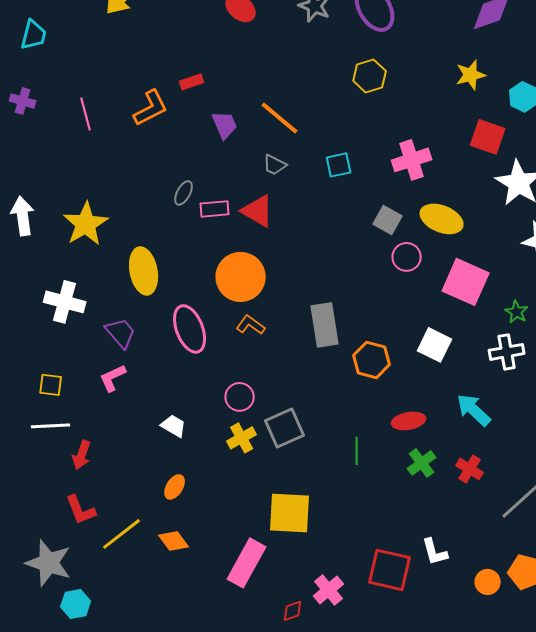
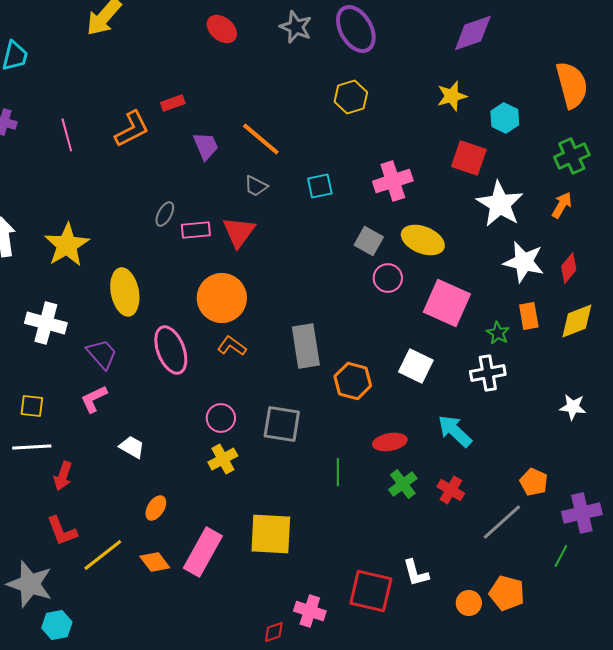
red triangle: (258, 211) -> (239, 232), turned 36
white trapezoid: (174, 426) -> (132, 447), moved
gray square: (285, 428) -> (282, 424), moved, turned 33
pink rectangle: (247, 563) -> (203, 552), moved
pink cross: (329, 590) -> (310, 611), turned -32

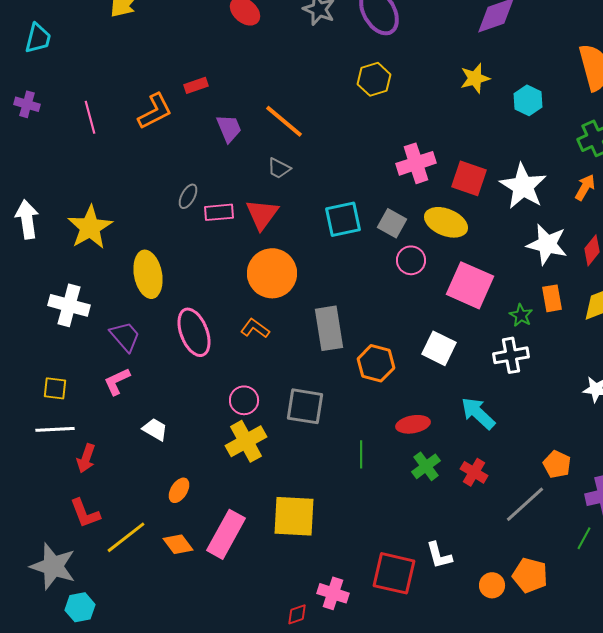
red square: (469, 158) -> (469, 178), moved
cyan square: (320, 186) -> (343, 219), moved, size x1.4
orange circle: (222, 298) -> (272, 273), moved
yellow cross: (223, 459) -> (246, 441), size x1.4

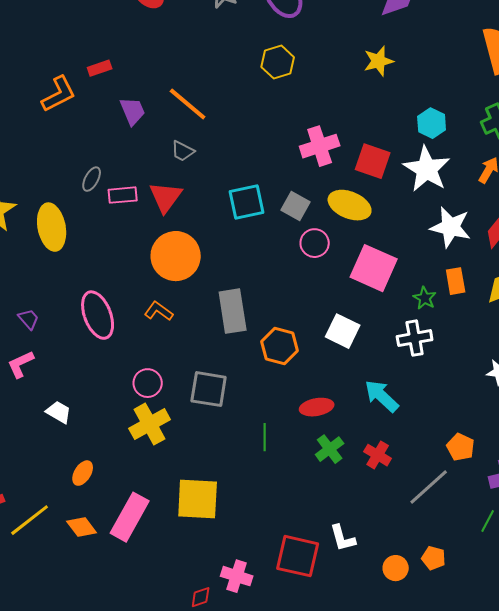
cyan hexagon: (528, 100) -> (432, 123), moved
yellow ellipse: (148, 274) -> (52, 227), moved
purple trapezoid: (125, 336) -> (29, 319), size x0.7
orange pentagon: (530, 575) -> (434, 558), size x0.7

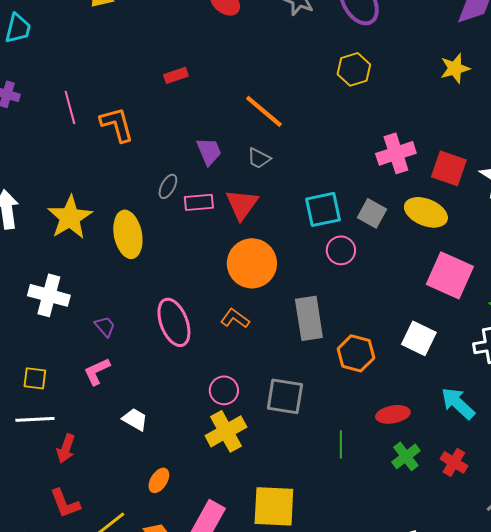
orange L-shape: (59, 94) -> (117, 124), moved, turned -78
purple trapezoid: (133, 111) -> (209, 151), moved
pink circle: (315, 243) -> (341, 250), moved

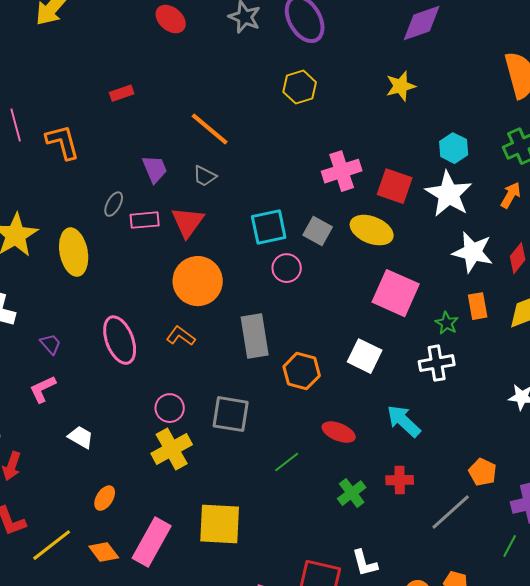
red ellipse: (393, 414) -> (339, 432), turned 32
green line: (341, 444) -> (287, 462), turned 52
green cross: (406, 456) -> (352, 493), moved
red cross: (454, 462) -> (400, 480), turned -32

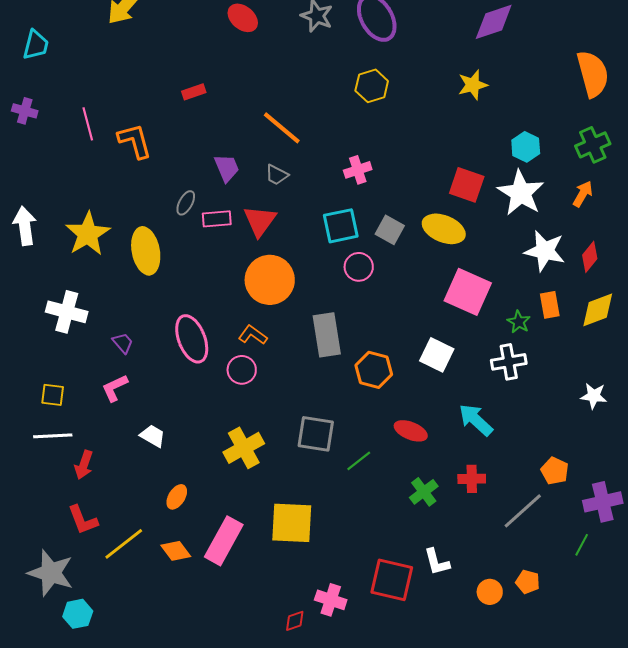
pink cross: (342, 171) -> (358, 170), moved, size x0.7
pink circle: (170, 408) -> (242, 370), moved
gray square: (231, 414) -> (316, 434), moved

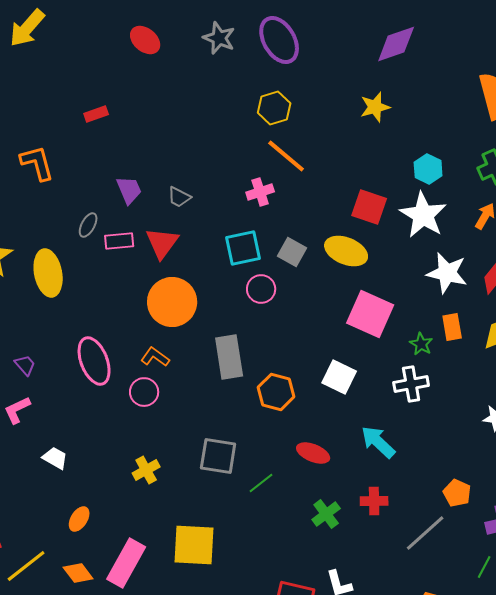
orange line: (282, 128) -> (286, 156), moved
yellow cross: (244, 448) -> (146, 470), size x0.7

